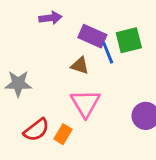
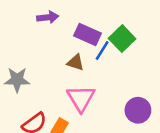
green square: (129, 40) -> (122, 39), turned -30
blue line: (108, 53) -> (102, 50), turned 54

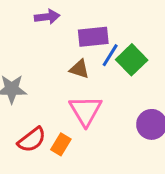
purple rectangle: (87, 35) -> (93, 37), turned -30
green square: (122, 39) -> (132, 60), moved

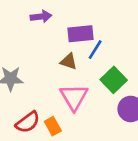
green square: (132, 60) -> (114, 80), moved
orange rectangle: (61, 144) -> (53, 126), turned -60

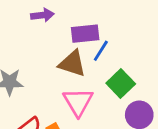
brown triangle: (69, 61) -> (72, 64), size x1.5

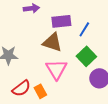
blue line: (101, 51) -> (84, 29), moved

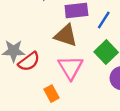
red semicircle: (21, 88) -> (29, 62), moved

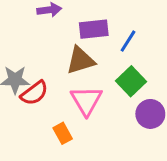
brown triangle: (66, 35) -> (80, 60), turned -35

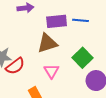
blue line: (128, 41) -> (80, 20), moved, turned 63
pink triangle: (86, 101) -> (51, 71), size x0.7

